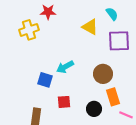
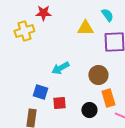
yellow triangle: (90, 27) -> (85, 28), turned -30
blue square: (45, 80) -> (40, 92), moved

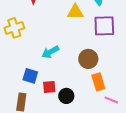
yellow cross: (24, 31) -> (14, 28), moved
black circle: (89, 110) -> (66, 96), moved

